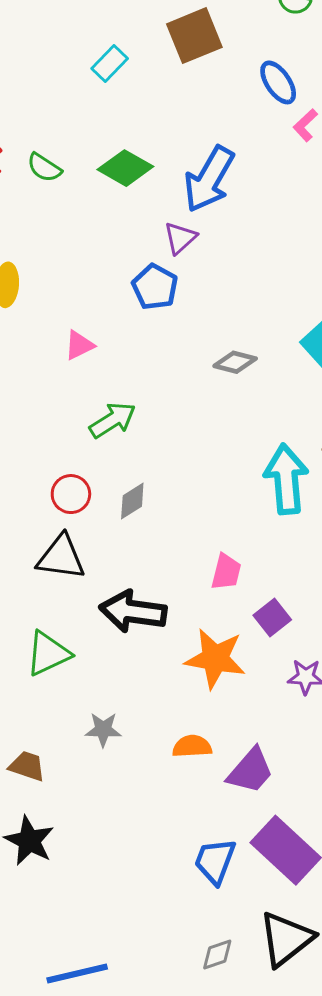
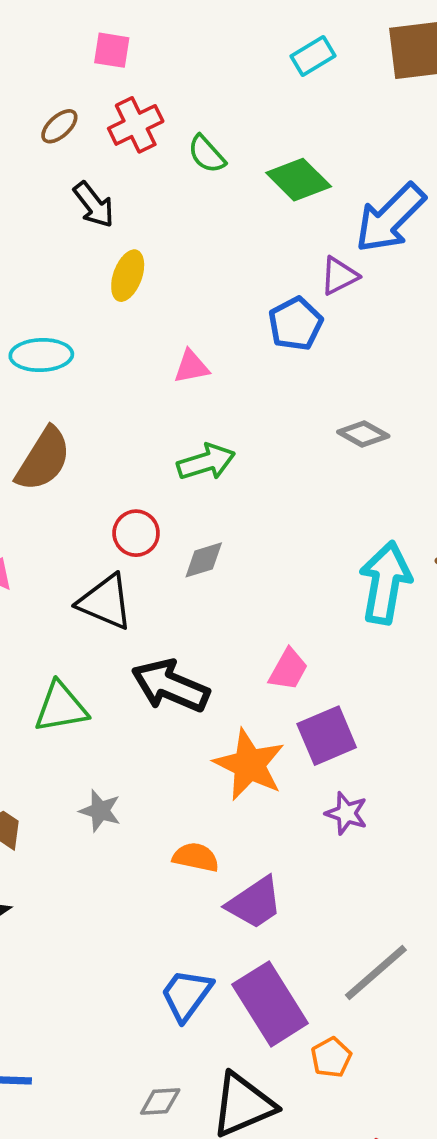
purple square: (272, 618) -> (327, 736), size x1.4

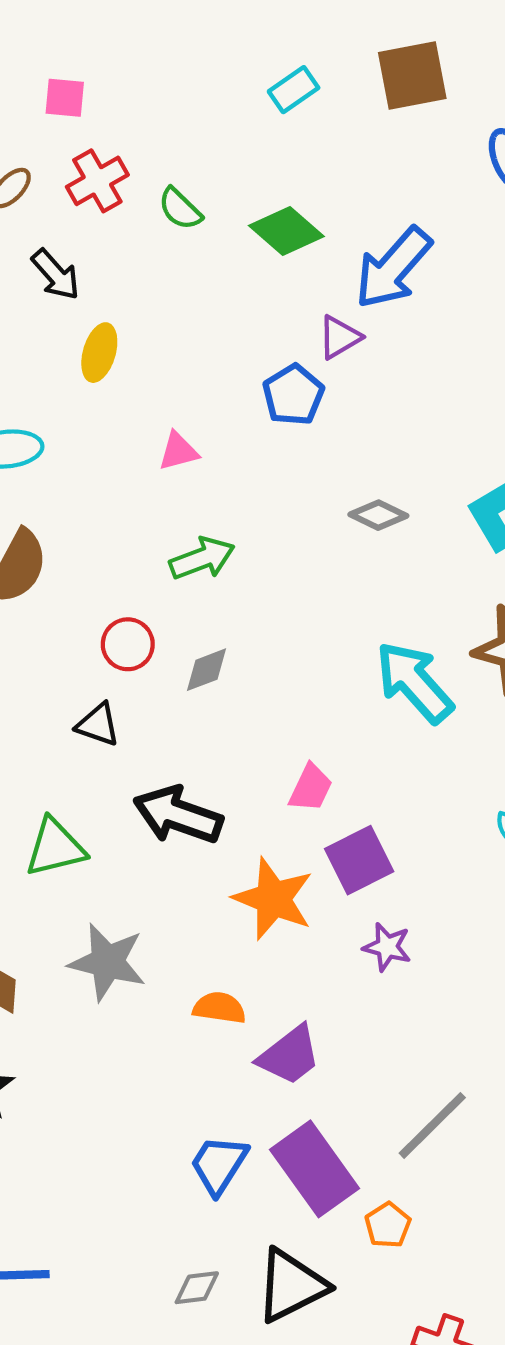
cyan arrow: (385, 583) -> (414, 682), turned -48
black triangle: (105, 602) -> (98, 725), size x0.7
gray star: (100, 811) -> (107, 962), size x1.6

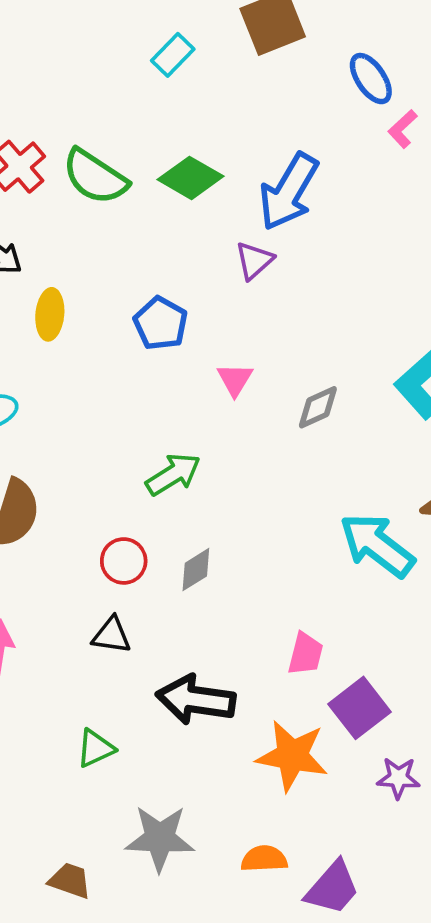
green semicircle: (180, 209) -> (95, 177), size x1.6
blue pentagon: (293, 395) -> (161, 323), moved
pink triangle: (178, 451) -> (235, 379), moved, turned -33
gray diamond: (378, 515) -> (318, 407), turned -39
green triangle: (55, 848) -> (95, 748), size x0.7

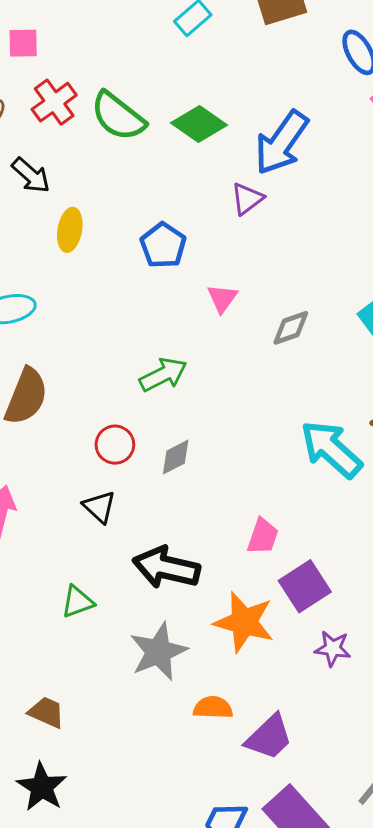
black triangle: (112, 635) -> (99, 507), turned 30
gray star: (160, 838) -> (158, 652), moved, turned -30

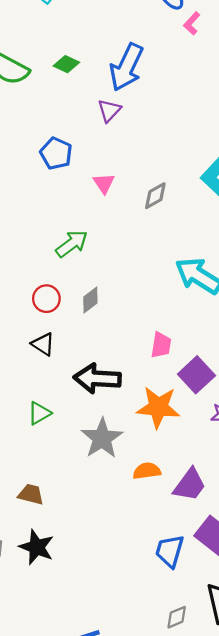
green diamond: (199, 124) -> (66, 64), size x0.7

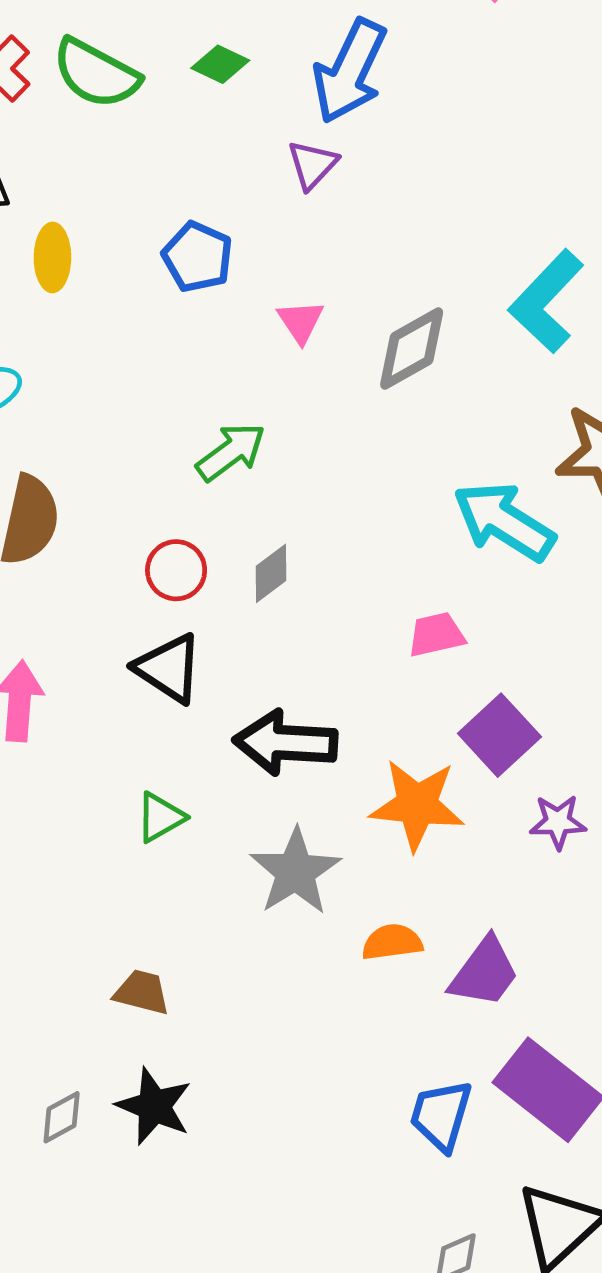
gray diamond: (155, 196) -> (412, 349), size x1.4
black triangle: (43, 344) -> (169, 668), size x1.4
pink trapezoid: (161, 345) -> (436, 635), moved, turned -112

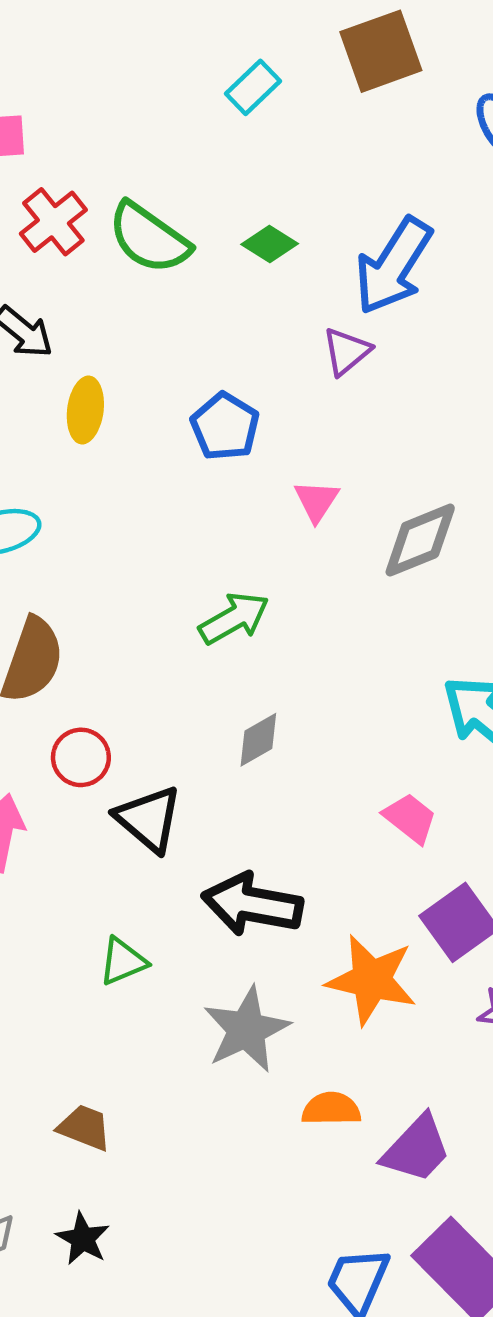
red circle: (176, 570) -> (81, 757), moved
pink trapezoid: (436, 635) -> (410, 818), turned 44
black star: (154, 1106) -> (83, 1239), size x0.7

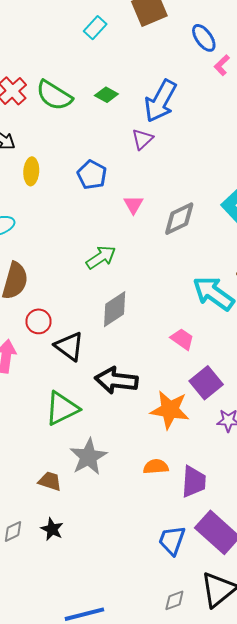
gray diamond: (258, 740) -> (115, 309), size x1.5
green triangle: (123, 961) -> (62, 408), size x1.6
gray star: (247, 1030) -> (88, 457), moved
purple trapezoid: (416, 1149) -> (194, 482), turned -36

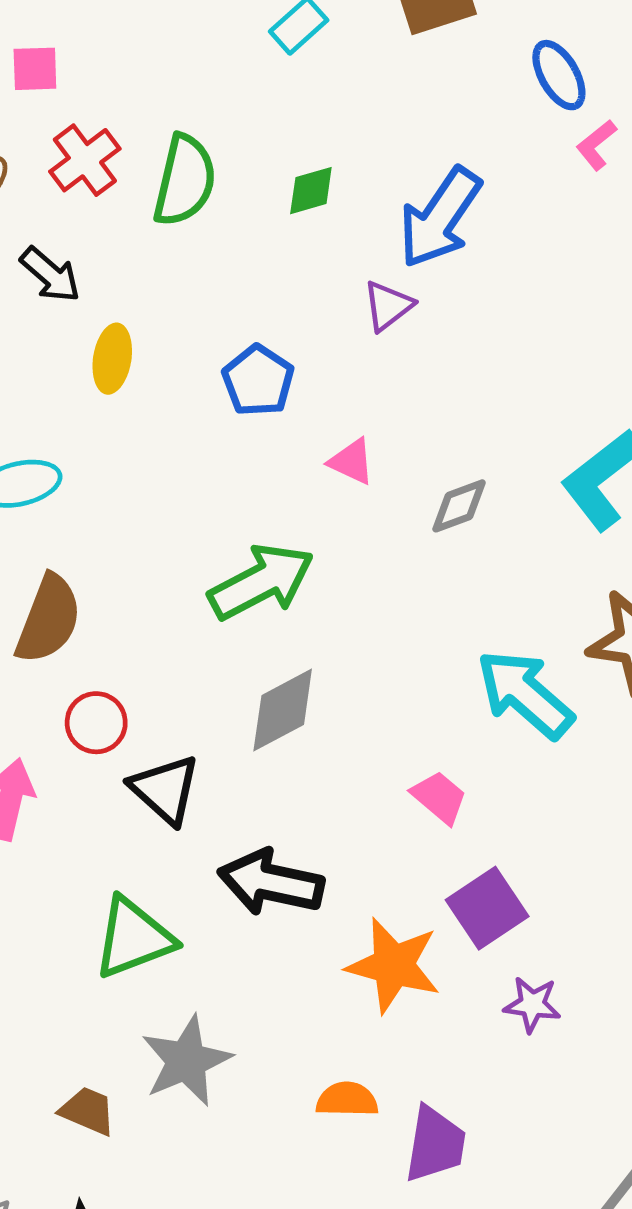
green semicircle: (54, 95) -> (185, 180), turned -114
green diamond: (106, 95) -> (311, 191), turned -50
pink triangle: (133, 205) -> (352, 462), turned -40
gray diamond: (179, 219) -> (459, 506), size x0.7
green arrow: (101, 257) -> (261, 582), size x1.4

